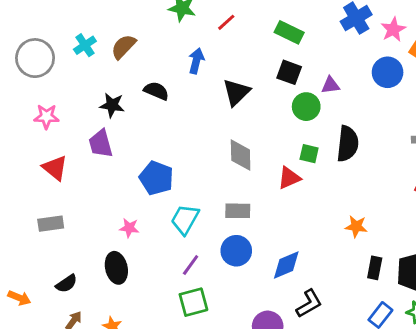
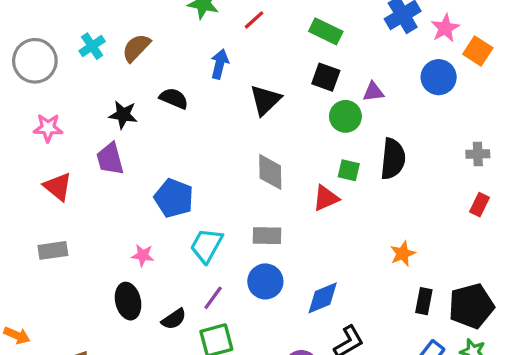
orange star: (356, 226) -> (403, 254), turned -30
black semicircle: (66, 284) -> (174, 319), moved

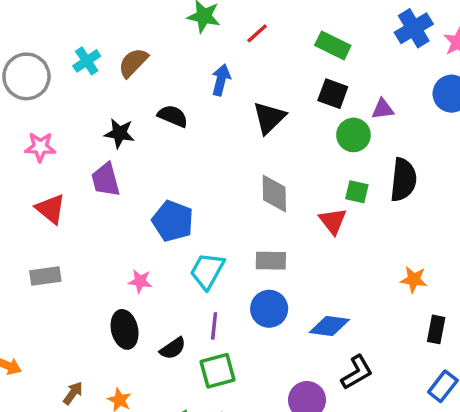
red triangle: (326, 198) -> (333, 221), turned -44
orange star: (403, 254) -> (414, 280), turned 30
purple line: (213, 298) -> (214, 326), turned -30
blue diamond: (323, 298) -> (329, 326), turned 30

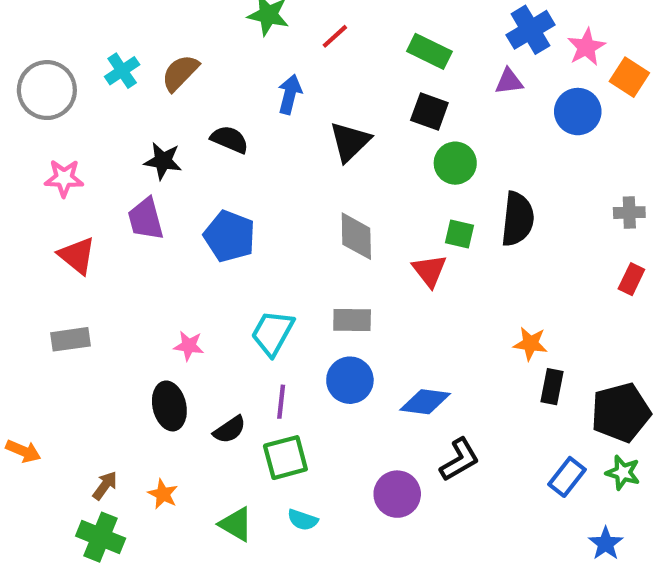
purple triangle: (383, 109) -> (509, 81), moved
blue pentagon: (173, 221) -> (230, 236), moved
black rectangle: (436, 329) -> (552, 387), moved

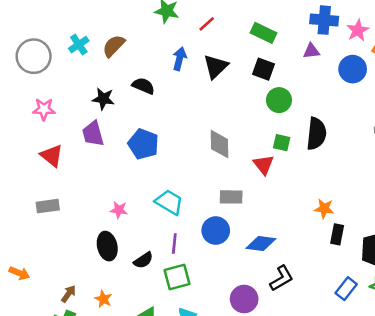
blue cross: (530, 30) -> (324, 20), turned 36
black triangle: (350, 142) -> (216, 67), moved
gray rectangle: (352, 320) -> (231, 197), moved
cyan trapezoid: (273, 333) -> (169, 202), turned 92

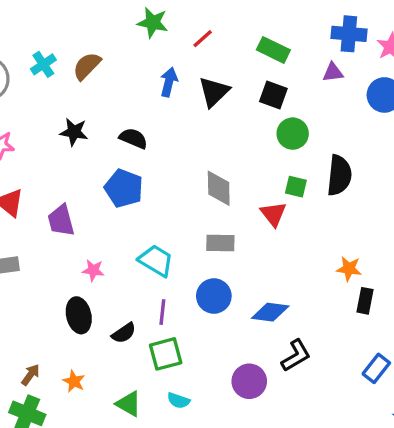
black semicircle: (143, 86) -> (133, 138), moved
purple trapezoid: (93, 134) -> (61, 220), moved
gray rectangle: (231, 197) -> (220, 243), moved

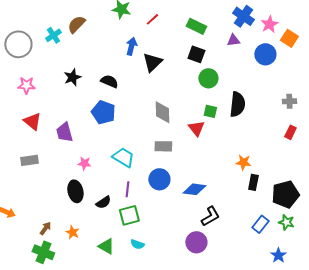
blue cross: (349, 34) -> (243, 16), turned 30
brown semicircle: (87, 66) -> (76, 24), moved
black triangle: (214, 92) -> (152, 62), moved
black star: (74, 132) -> (72, 77), turned -30
purple circle: (249, 381) -> (196, 242), moved

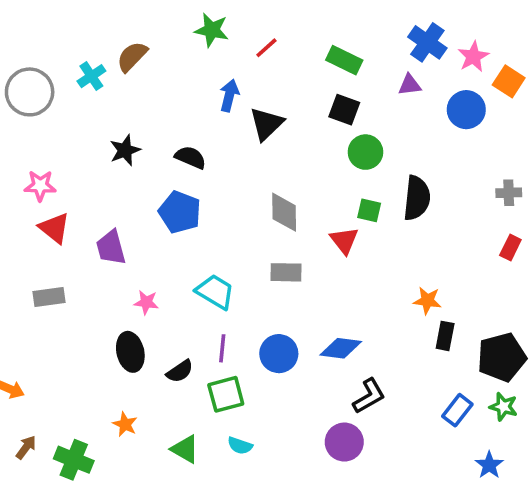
pink star: (26, 85) -> (40, 186), moved
blue circle: (159, 179) -> (279, 354), moved
brown arrow: (45, 228) -> (26, 447), moved

